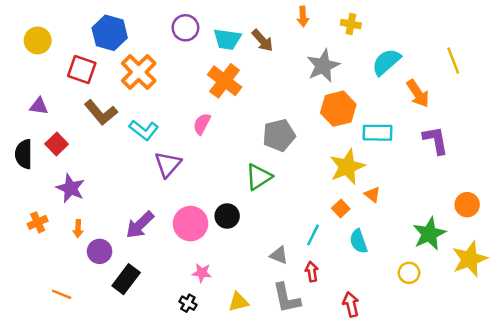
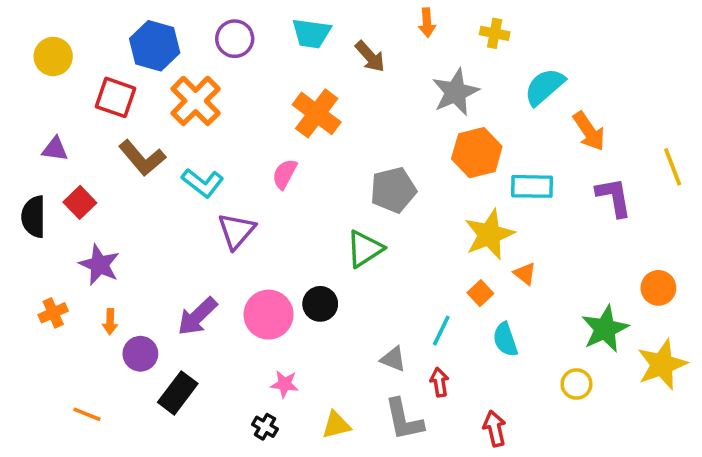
purple circle: (185, 28) -> (235, 39), moved
cyan trapezoid: (227, 39) -> (311, 33), moved
yellow line: (453, 61) -> (673, 167), moved

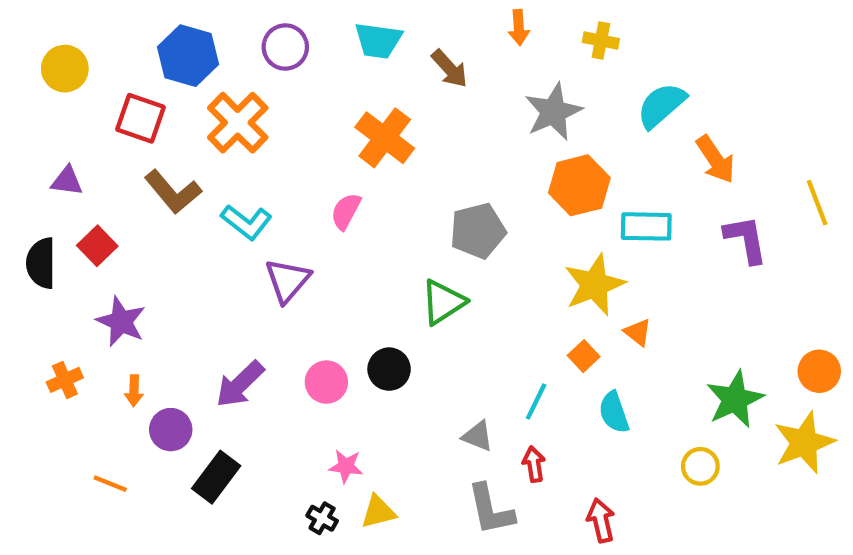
orange circle: (658, 288) -> (819, 371), moved
pink circle: (269, 315) -> (326, 382), size x0.7
orange line: (87, 414) -> (110, 484), moved
yellow triangle: (336, 425) -> (378, 512), moved

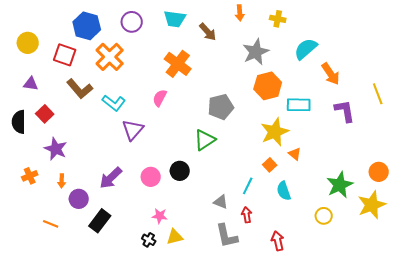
yellow circle: (65, 69) -> (28, 43), moved

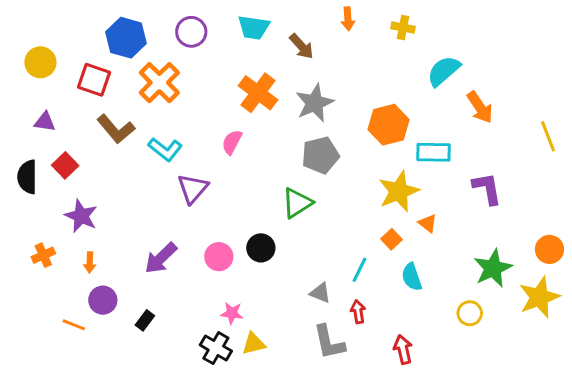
gray star: (256, 52) -> (315, 103), moved
purple L-shape: (345, 111) -> (487, 188), moved
purple circle: (79, 199) -> (103, 300), moved
black rectangle: (100, 221) -> (145, 320), size x0.6
black cross: (149, 240) -> (216, 348), size x1.5

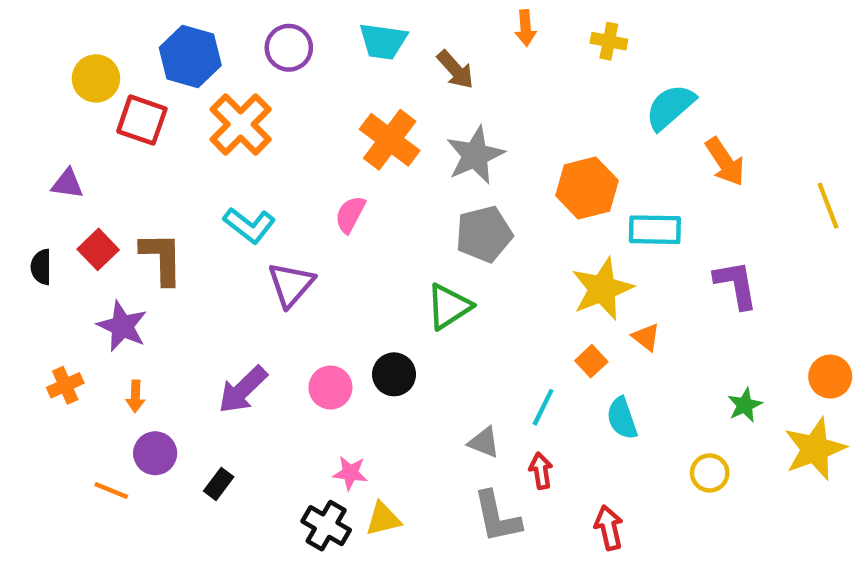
yellow circle: (40, 62) -> (96, 78), moved
brown L-shape: (116, 129) -> (162, 258), moved, turned -141
black semicircle: (27, 177) -> (41, 267), size x0.7
green star: (493, 268) -> (745, 405), size x0.6

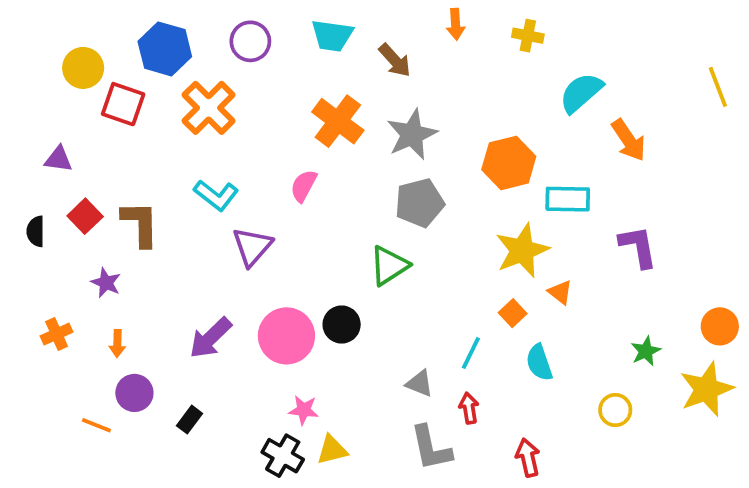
yellow line: (828, 206) -> (718, 87), moved
purple star: (122, 326) -> (106, 283), size x0.7
pink circle: (330, 388) -> (286, 336), size x1.5

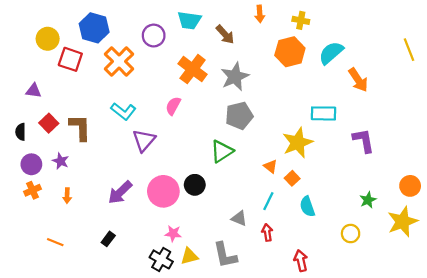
purple circle: (250, 41) -> (154, 36), moved
orange hexagon: (509, 163) -> (290, 52), moved
orange triangle: (560, 292) -> (270, 166), moved
purple circle: (134, 393) -> (31, 164), moved
gray L-shape: (431, 448) -> (225, 255), moved

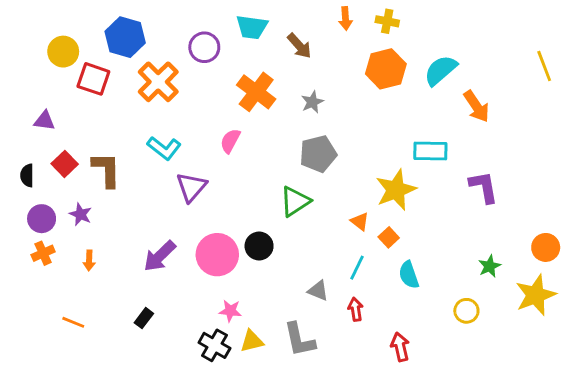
yellow cross: (301, 20) -> (387, 21), moved
gray star: (235, 77) -> (312, 102), size x0.6

